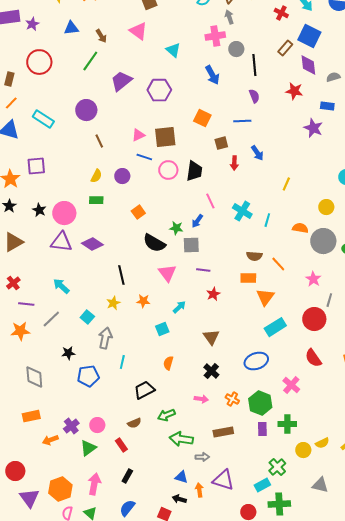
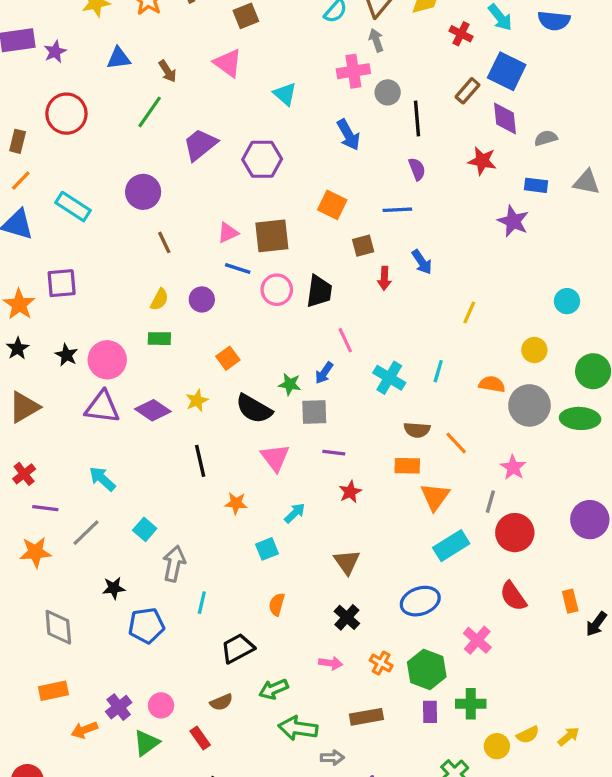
cyan cross: (242, 211) -> (389, 378), moved
gray line: (329, 300) -> (490, 502), moved
yellow star: (113, 303) -> (197, 401), moved

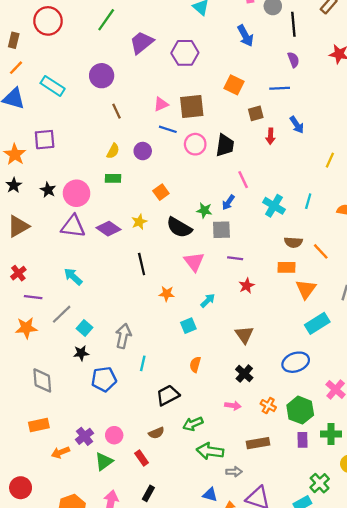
cyan square: (145, 529) -> (84, 328), moved

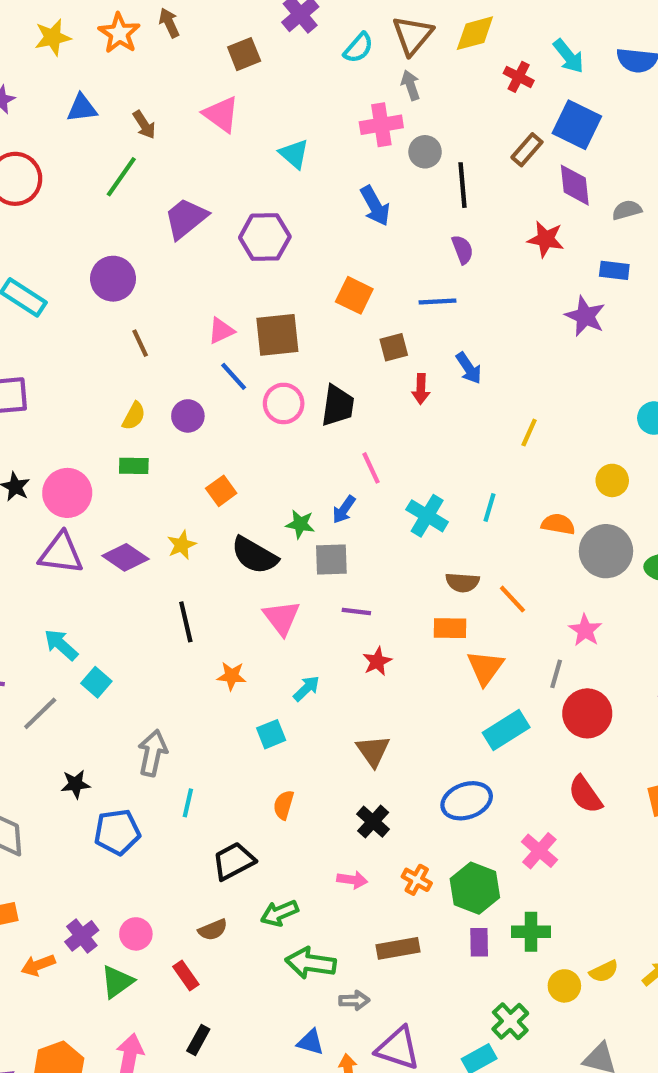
blue line: (168, 129) -> (234, 376), turned 30
cyan square: (84, 328) -> (96, 682), moved

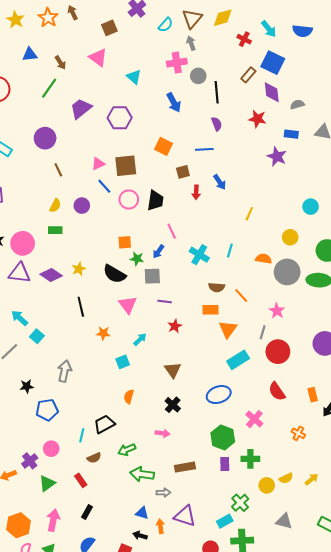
yellow star: (53, 37) -> (15, 20), turned -30
orange square: (221, 491) -> (125, 242), moved, turned 32
cyan line: (188, 803) -> (82, 435), moved
orange cross: (417, 880) -> (298, 433), moved
pink circle: (136, 934) -> (51, 449), moved

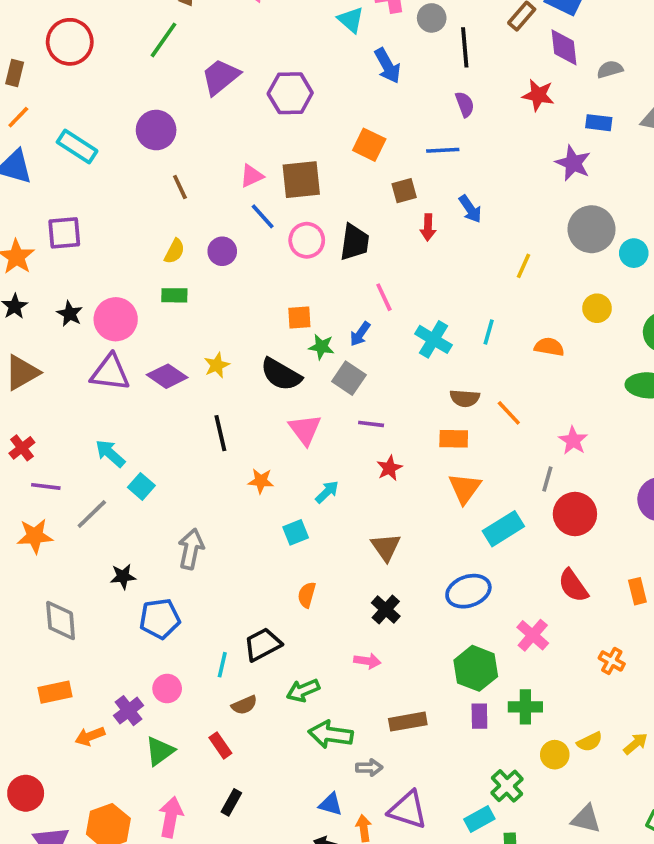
cyan triangle: (134, 77) -> (351, 20), moved
gray circle: (287, 272) -> (592, 229), moved
gray square: (152, 276) -> (349, 378), turned 36
orange triangle: (228, 329) -> (465, 488), moved

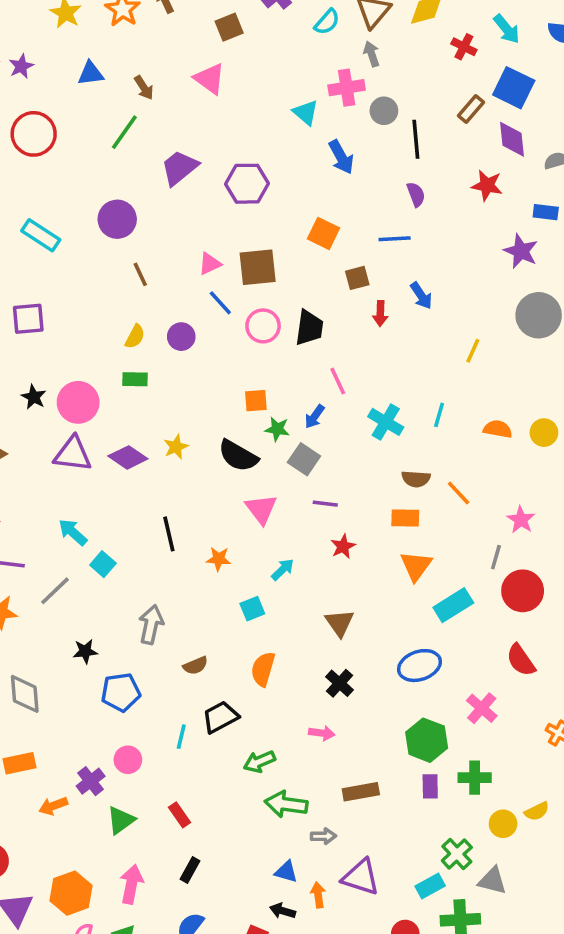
yellow circle: (597, 308) -> (544, 433), moved
black line: (220, 433) -> (169, 534), moved
orange semicircle: (307, 595) -> (263, 669), size x1.4
brown semicircle: (244, 705) -> (195, 666), moved
gray triangle: (586, 819) -> (492, 881), moved

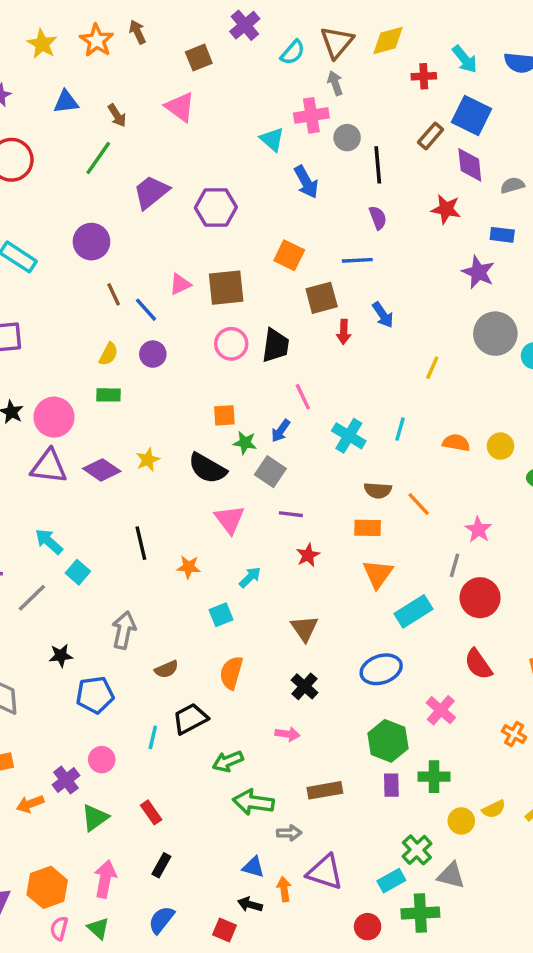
red cross: (464, 47) -> (424, 76), turned -30
brown square: (357, 278) -> (322, 298), size x1.4
blue line: (220, 303) -> (146, 310), moved

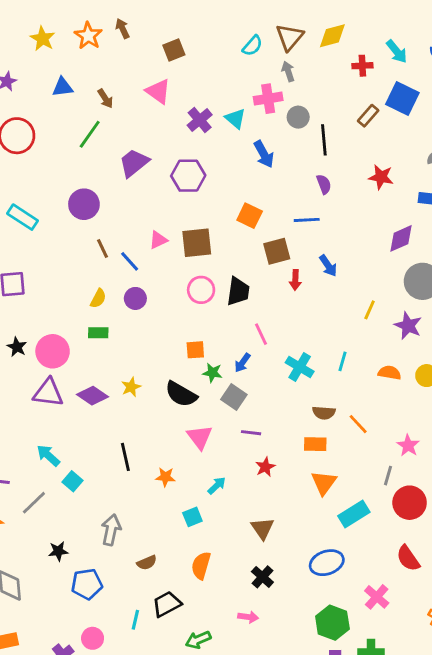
purple cross: (245, 25) -> (200, 120), moved
purple diamond: (470, 165) -> (401, 238), moved, turned 72
purple star: (478, 272) -> (408, 326), moved

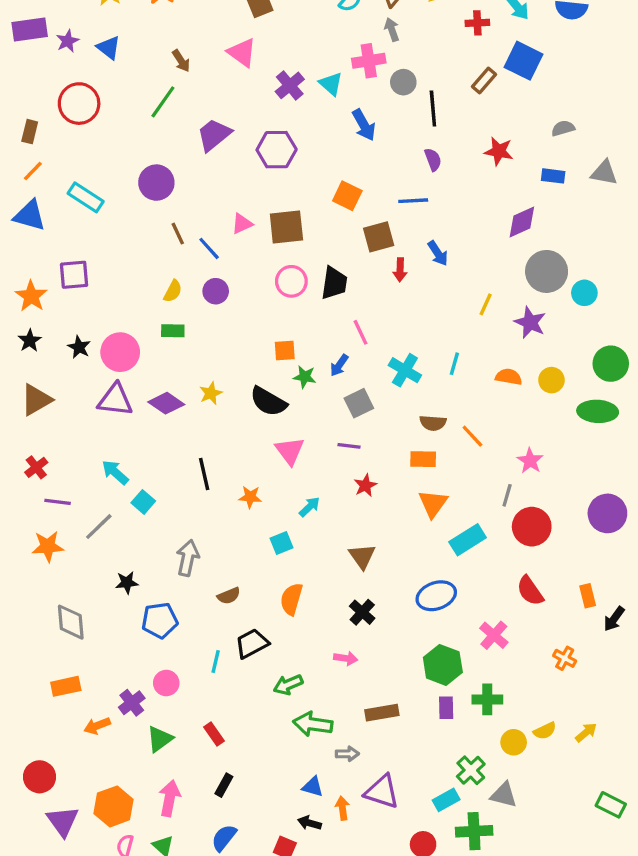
blue triangle: (63, 87) -> (109, 48), moved, turned 45
gray square: (234, 397) -> (359, 403), moved, turned 30

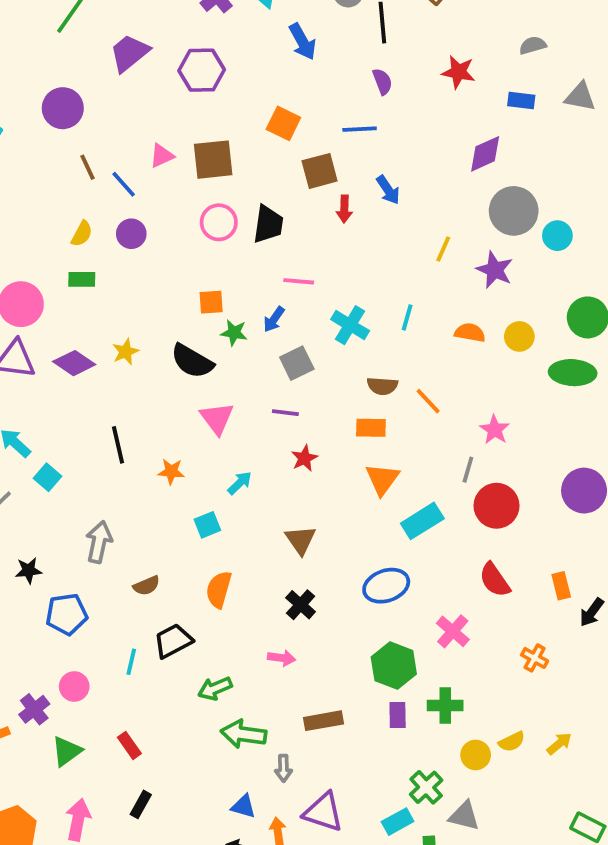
pink line: (361, 332) -> (299, 281), turned -60
gray arrow: (347, 754) -> (283, 768), turned 90

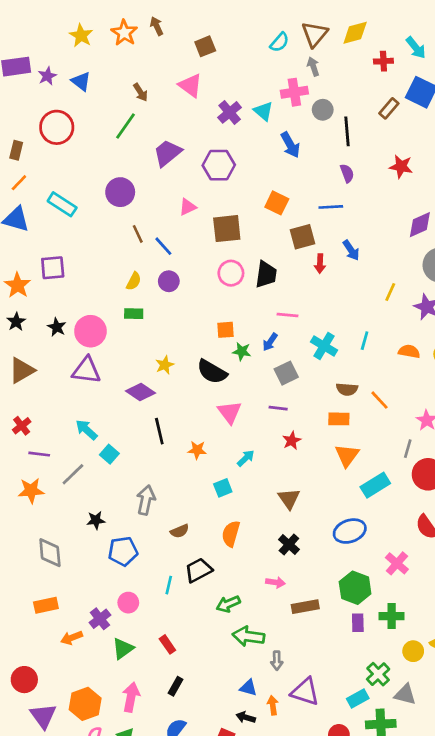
pink triangle: (162, 156) -> (188, 207), moved
purple diamond: (74, 363) -> (140, 392), moved
brown rectangle: (323, 721) -> (305, 607), moved

